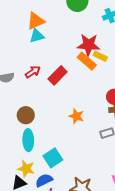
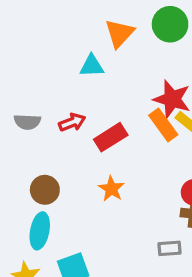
orange triangle: (36, 21) -> (119, 33), moved, turned -36
orange star: (76, 116) -> (111, 189), moved

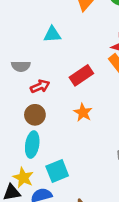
cyan triangle: (92, 66) -> (52, 34), moved
red arrow: (72, 122) -> (40, 86), moved

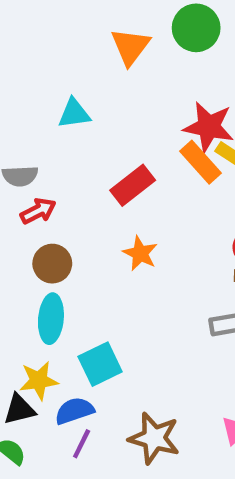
red arrow: (40, 86) -> (38, 211), moved
yellow star: (23, 178) -> (39, 381), turned -30

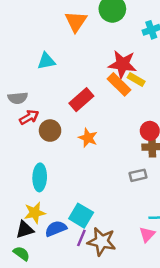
brown circle: (52, 264) -> (50, 131), moved
cyan square: (100, 364) -> (81, 216), moved, turned -30
purple line: (82, 444) -> (81, 238), moved

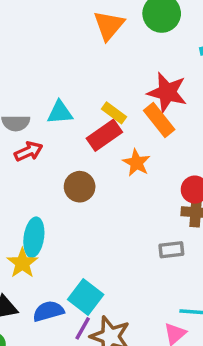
cyan triangle: (46, 61) -> (60, 112), moved
yellow rectangle: (136, 79) -> (114, 113), moved
brown circle: (50, 131) -> (80, 187), moved
orange star: (88, 138) -> (136, 163), moved
yellow star: (35, 213) -> (22, 263), moved, turned -30

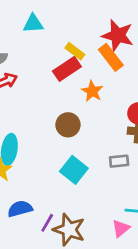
cyan triangle: (60, 112) -> (33, 24), moved
brown circle: (80, 187) -> (68, 125), moved
cyan square: (86, 297) -> (74, 170), moved

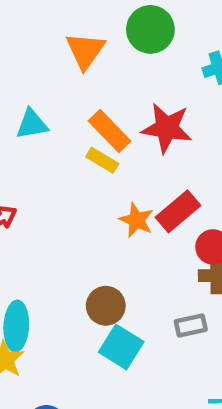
orange rectangle: (111, 57) -> (110, 131), moved
red rectangle: (67, 69) -> (178, 211), moved
brown circle: (68, 125) -> (106, 306), moved

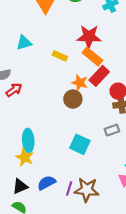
orange rectangle: (110, 131) -> (92, 57), moved
brown circle: (106, 306) -> (73, 99), moved

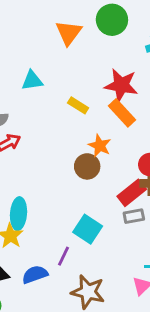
red rectangle: (99, 76) -> (132, 193), moved
purple line: (69, 189) -> (64, 256), moved

